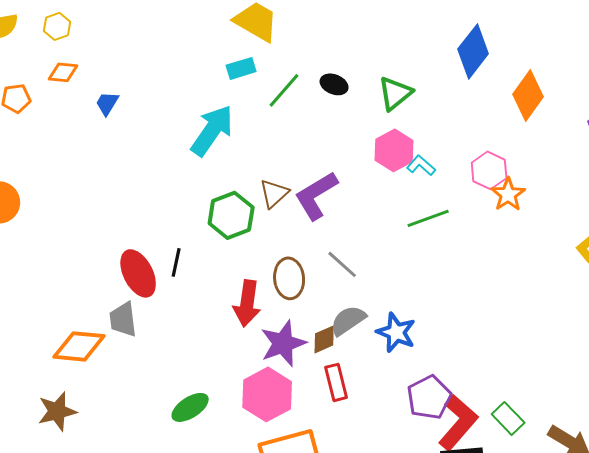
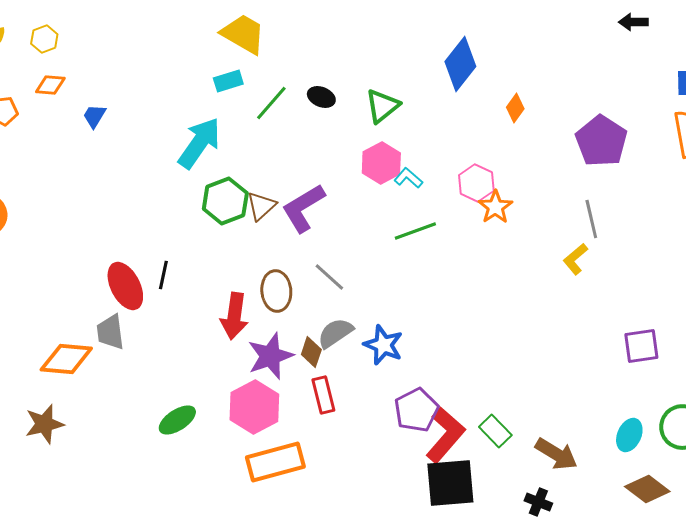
orange diamond: (528, 95) -> (515, 108), size x0.6
green hexagon: (231, 215) -> (225, 201), moved
brown diamond: (324, 339) -> (311, 352), turned -48

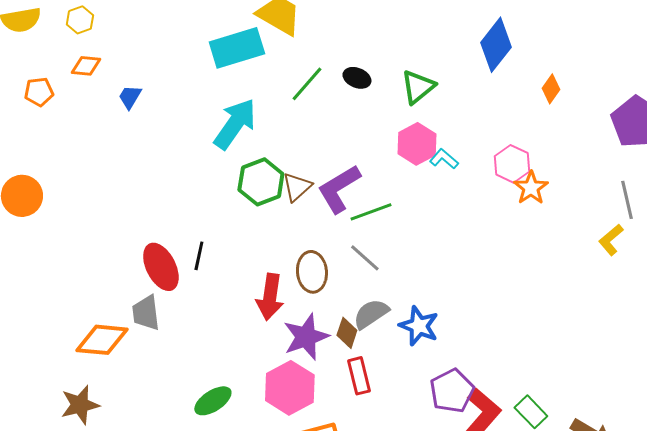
cyan rectangle: (228, 81) -> (237, 48), moved, size x1.8
green line: (415, 231) -> (371, 212), moved

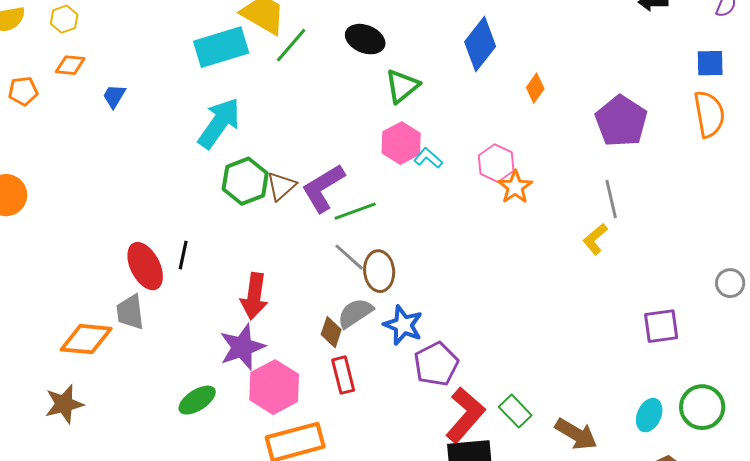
black ellipse: (357, 78) -> (365, 39), moved, size x1.4
green line: (307, 84) -> (291, 45), moved
brown ellipse: (312, 272) -> (379, 271), moved
purple star: (306, 337) -> (242, 347), moved
purple pentagon: (452, 391) -> (436, 364), moved

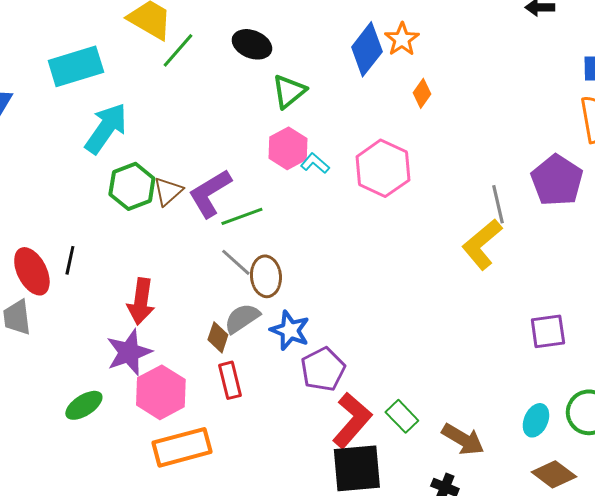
cyan rectangle: (221, 47) -> (76, 66), moved
purple pentagon: (621, 121) -> (557, 180), moved
pink hexagon: (496, 163) -> (383, 168), size x1.5
orange star: (515, 187) -> (402, 39), moved
yellow L-shape: (595, 239) -> (482, 244), size x1.6

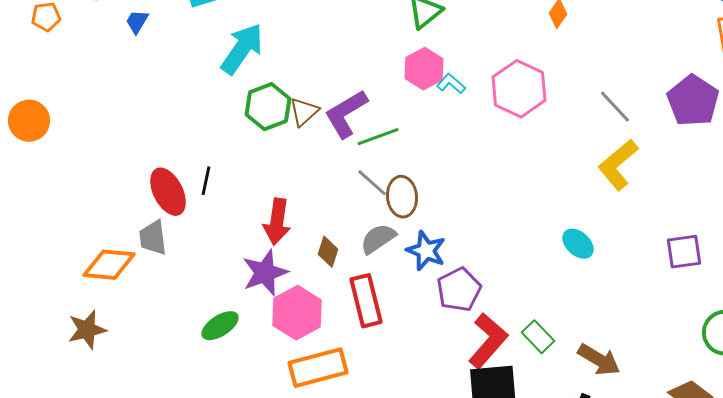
gray line: (498, 204) -> (615, 107), moved, turned -30
brown diamond: (218, 337) -> (328, 252), moved
red rectangle: (230, 380) -> (366, 301), size x1.4
cyan ellipse: (536, 420) -> (578, 244), moved, turned -72

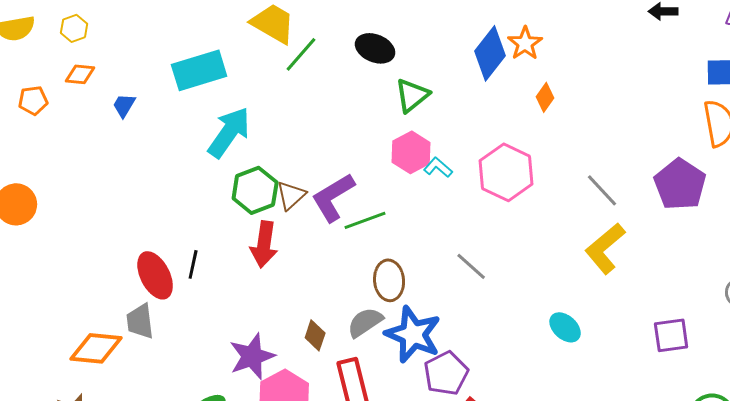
gray line: (372, 183) -> (471, 266), moved
red arrow: (277, 222) -> (264, 244), moved
blue star: (426, 251) -> (413, 334), size x1.4

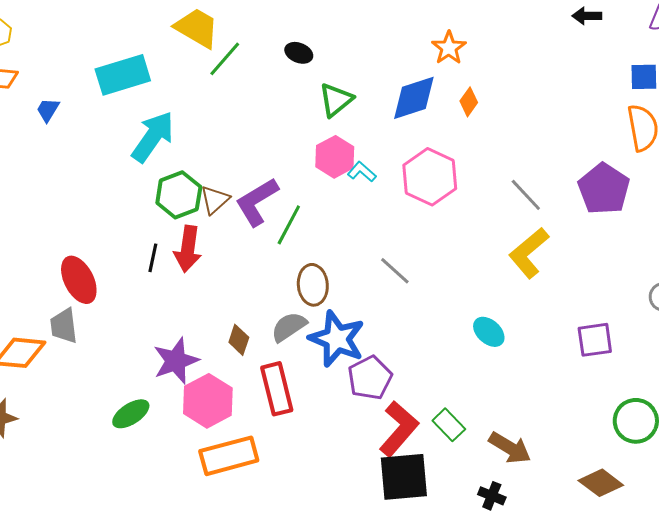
black ellipse: (375, 48) -> (299, 53), size x0.7
blue diamond: (490, 53) -> (414, 98), moved, turned 34
green line: (365, 220) -> (289, 225), turned -42
black line: (193, 264) -> (153, 258), moved

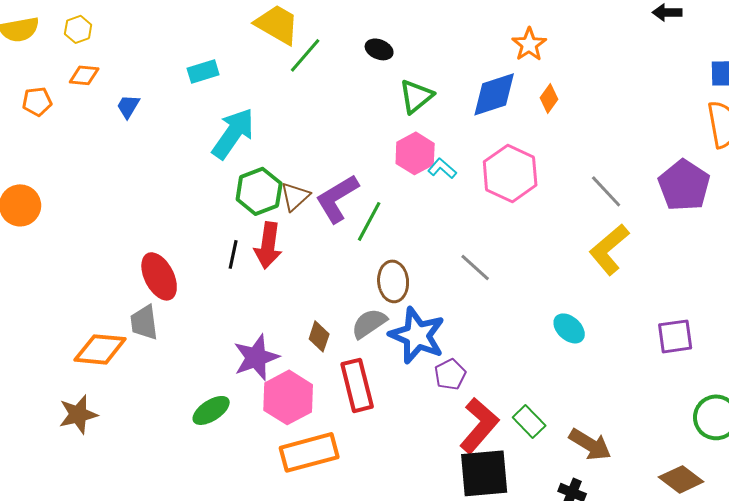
cyan rectangle: (123, 75) -> (203, 71), size x0.6
purple pentagon: (370, 378) -> (450, 374), size x0.7

